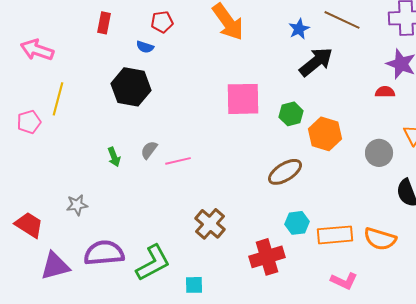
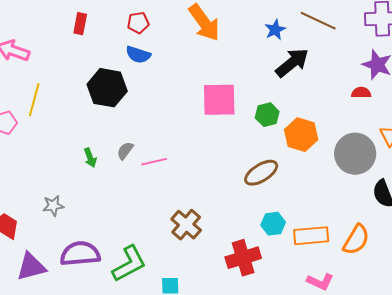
blue semicircle: (145, 47) -> (138, 55), moved, size x1.4
gray circle: (379, 153) -> (355, 154), size x1.5
orange semicircle: (380, 239) -> (356, 240), turned -76

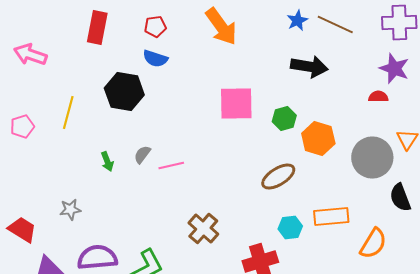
red rectangle: (80, 24) -> (97, 28), size x1.5
blue star: (275, 30) -> (297, 20), moved
black arrow: (292, 63) -> (309, 66), turned 48
yellow line: (34, 100) -> (68, 112), moved
orange rectangle: (311, 236) -> (331, 216), moved

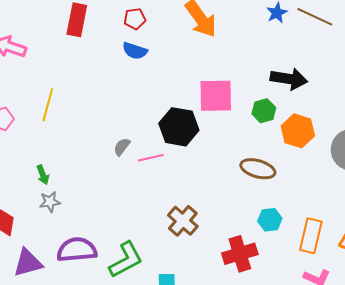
black arrow: (309, 66) -> (289, 79), moved
black hexagon: (124, 92) -> (179, 127), moved
green arrow: (107, 162) -> (43, 175), moved
brown ellipse: (278, 176) -> (258, 169), turned 48
orange rectangle: (331, 216) -> (311, 236), moved, turned -72

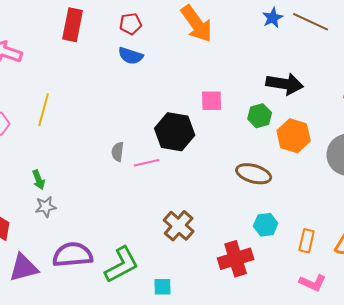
pink square: (216, 96) -> (212, 101), size x0.6
gray semicircle: (122, 147) -> (118, 152), turned -30
orange rectangle: (311, 236) -> (307, 241), size x0.7

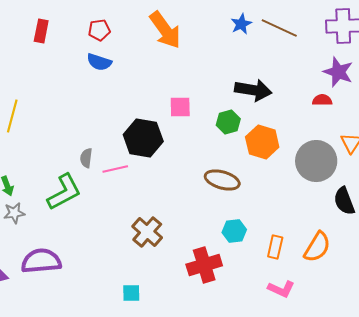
red rectangle: (73, 25) -> (41, 31), size x0.7
green L-shape: (122, 265) -> (64, 192), moved

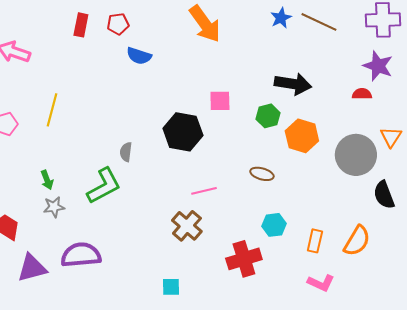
red pentagon: (99, 30) -> (118, 24), moved
pink line: (115, 169) -> (204, 191), moved
brown ellipse: (222, 180) -> (262, 174), size x0.7

